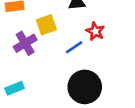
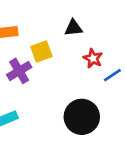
blue line: (74, 47) -> (112, 75), moved

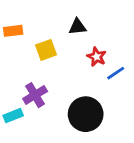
purple cross: (19, 71) -> (35, 95), moved

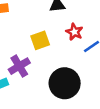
yellow square: (46, 50) -> (40, 40), moved

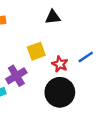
red star: (74, 32) -> (60, 64), moved

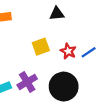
red star: (60, 64) -> (68, 51), moved
purple cross: (16, 76) -> (27, 82), moved

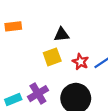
black triangle: (57, 14) -> (62, 35), moved

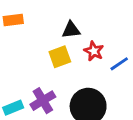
red star: (80, 62) -> (94, 51), moved

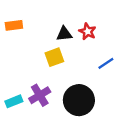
red star: (94, 51) -> (87, 31), moved

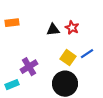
yellow square: (54, 57) -> (68, 58), moved, turned -35
purple cross: (40, 95) -> (29, 67), moved

